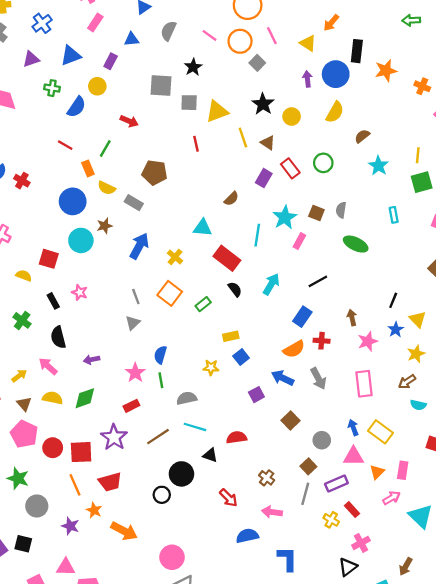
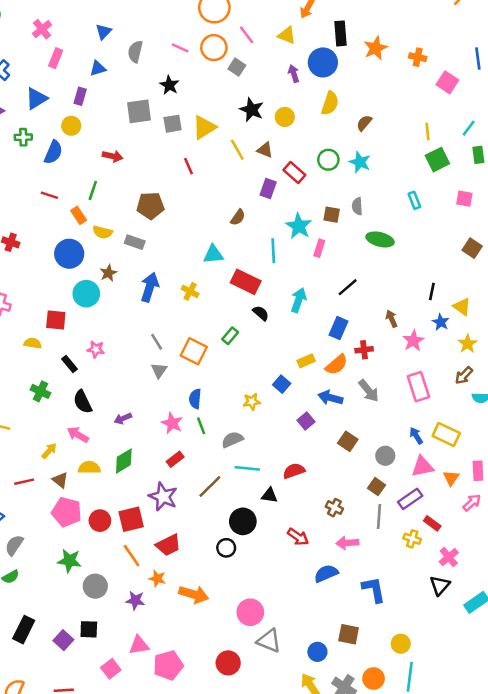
cyan star: (378, 166) -> (360, 162), moved
orange square: (170, 293) -> (194, 351), moved
yellow rectangle: (231, 336) -> (306, 361), moved

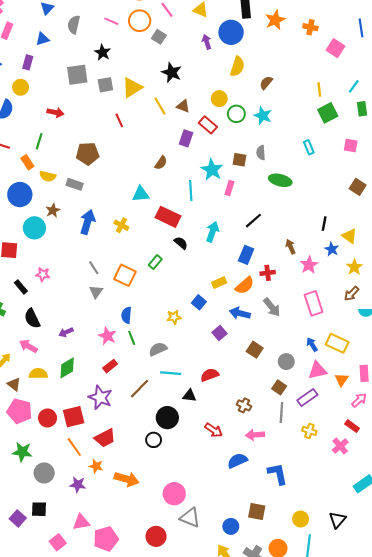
yellow circle: (285, 117) -> (219, 99), moved
red rectangle: (432, 523) -> (352, 426), moved
black triangle: (440, 585) -> (337, 520), moved

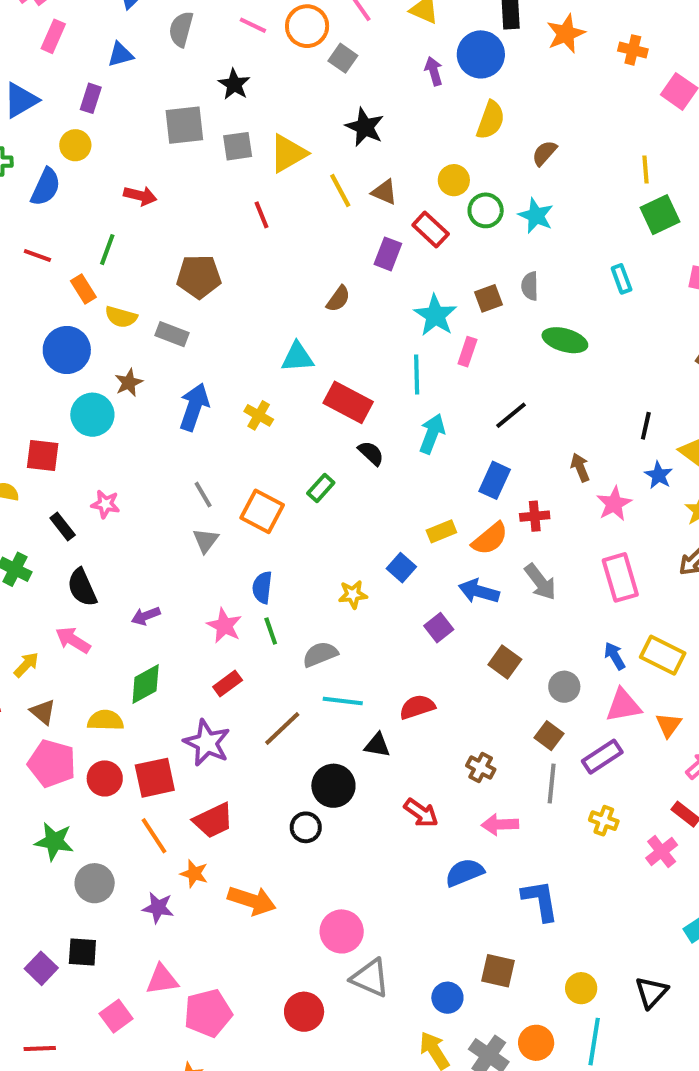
brown square: (239, 160) -> (488, 298), turned -32
cyan line: (191, 191) -> (417, 375), moved
yellow semicircle: (38, 374) -> (105, 720), moved

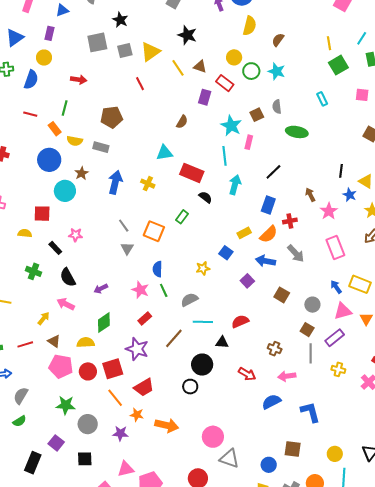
purple square: (41, 968) -> (56, 443), moved

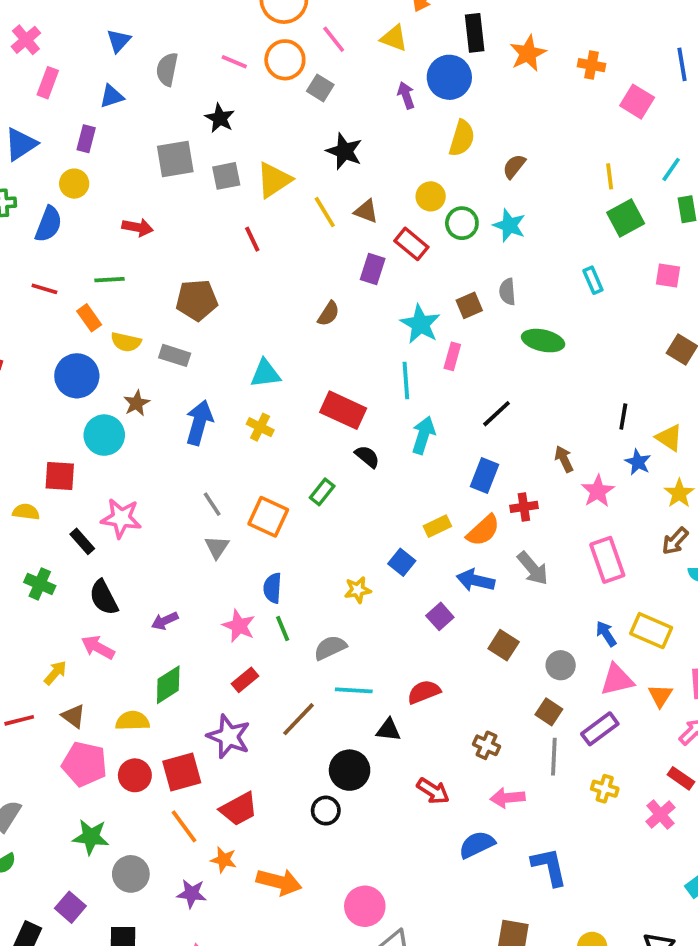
green line: (65, 108) -> (109, 280), turned 70
cyan triangle: (164, 153) -> (265, 374), moved
pink star: (76, 235) -> (121, 518), size x1.5

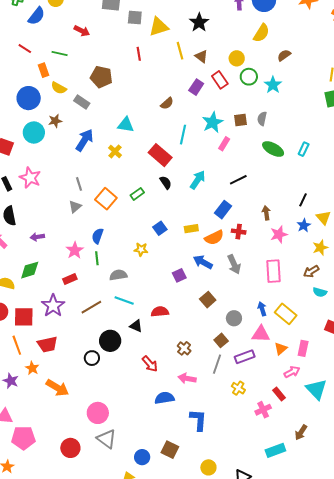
cyan rectangle: (593, 280) -> (304, 149), moved, turned 32
cyan line: (406, 380) -> (183, 135), moved
blue square: (402, 562) -> (160, 228), moved

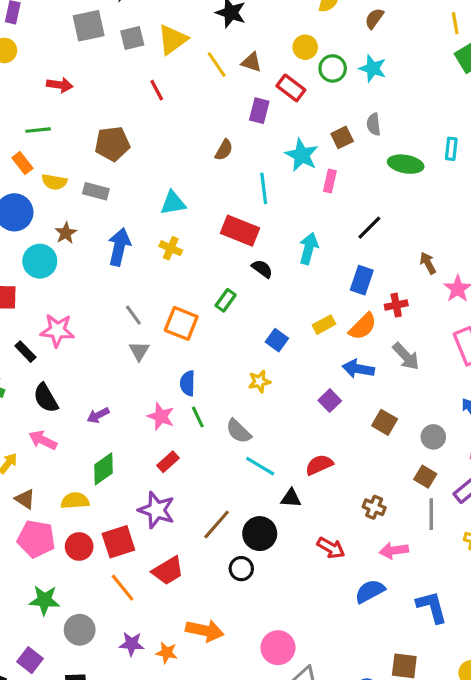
gray semicircle: (118, 275) -> (239, 431), turned -108
cyan line: (124, 300) -> (260, 466), turned 30
brown line: (91, 307) -> (217, 524), moved
orange star: (32, 368) -> (167, 653), moved

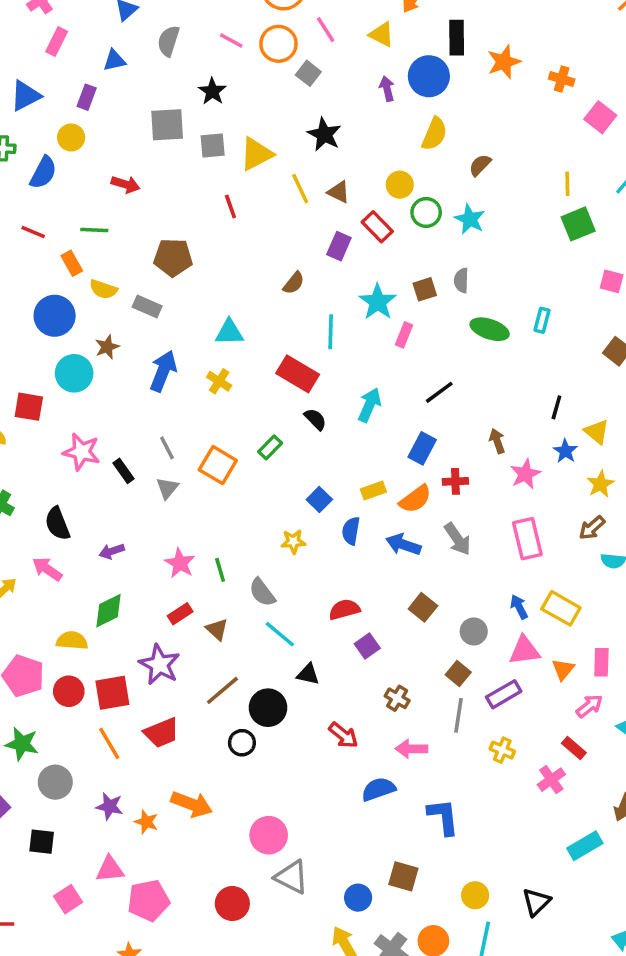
black rectangle: (25, 352) -> (124, 471), moved
blue semicircle: (188, 383) -> (351, 531), moved
purple square: (330, 401) -> (367, 646), moved
red semicircle: (319, 465) -> (344, 609), moved
brown triangle: (25, 499) -> (217, 629), moved

